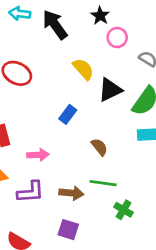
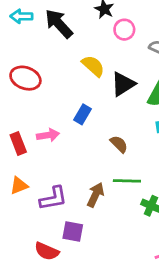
pink arrow: (38, 155) -> (48, 135), moved
brown arrow: (71, 193) -> (96, 195), turned -65
purple square: (68, 230) -> (73, 231), moved

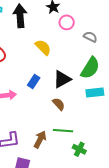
black arrow: (59, 24) -> (20, 16), turned 35
black triangle: (123, 84) -> (62, 79), moved

